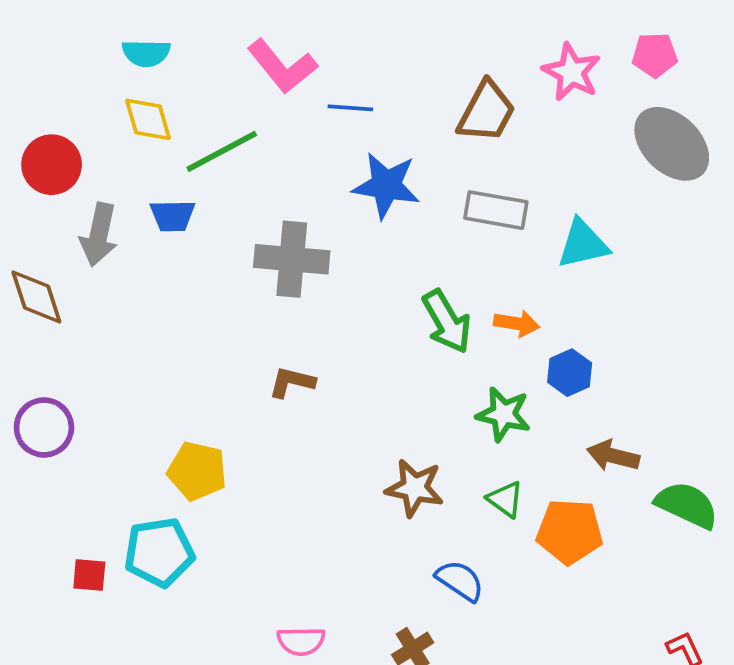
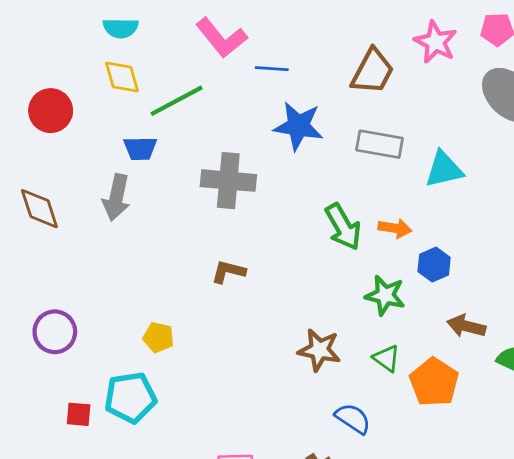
gray arrow: (99, 235) -> (116, 197), moved
purple circle: (44, 427) -> (55, 332), moved
yellow pentagon: (197, 471) -> (158, 337), size x0.7
orange pentagon: (570, 531) -> (434, 382), turned 30

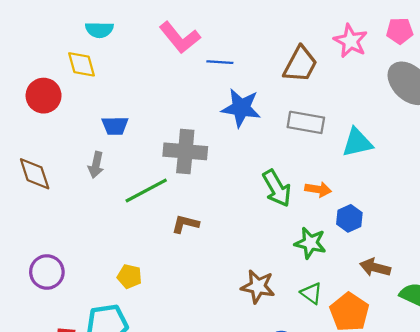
yellow diamond: (122, 77) -> (81, 64), moved
green line: (177, 101) -> (146, 190), moved
gray arrow: (116, 197) -> (96, 165), size x0.7

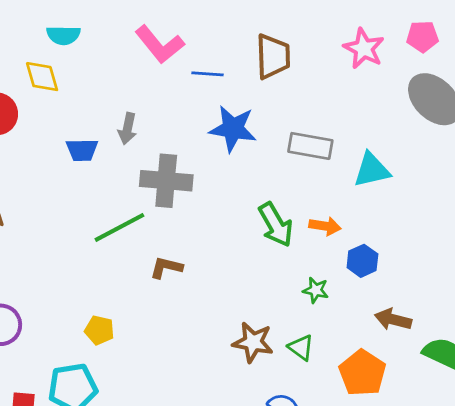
brown trapezoid: (300, 64) -> (273, 57), moved, turned -30
gray arrow: (96, 165) -> (127, 129), moved
green star: (310, 243) -> (316, 290), size x0.7
green triangle: (311, 293) -> (301, 348), moved

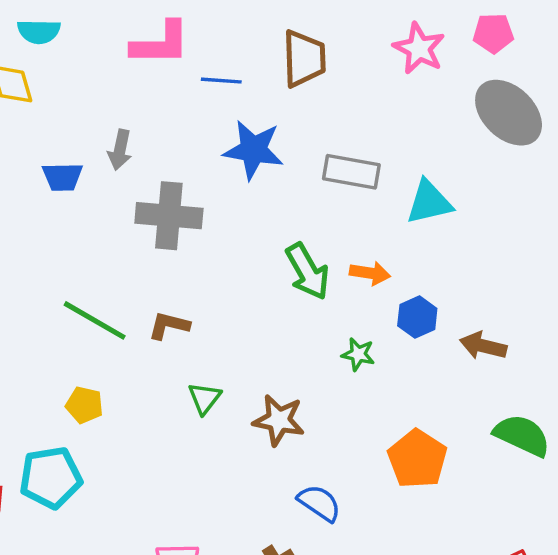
pink L-shape: (160, 45) -> (160, 43), turned -51
green line: (119, 227) -> (95, 320), moved, turned 58
brown arrow: (393, 319) -> (483, 346), moved
green triangle: (301, 348) -> (204, 398), moved, turned 32

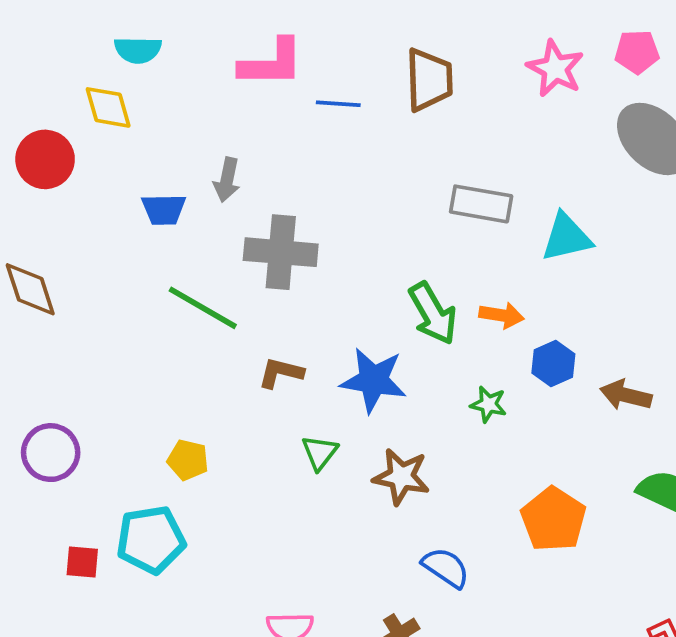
blue star: (253, 150) -> (373, 380), moved
green line: (95, 320) -> (203, 308), moved

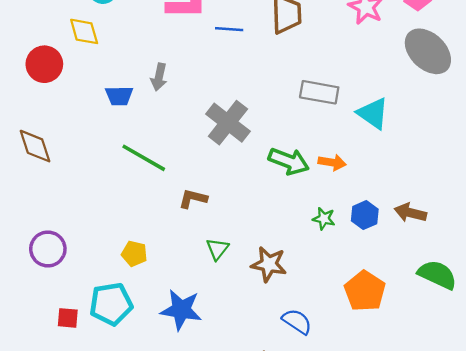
cyan triangle: (566, 237) -> (373, 113), turned 48
gray cross: (281, 252) -> (228, 123), moved, turned 33
green arrow: (433, 313) -> (289, 161), turned -39
blue hexagon: (553, 363) -> (365, 215), moved
blue star: (373, 380) -> (181, 310), moved

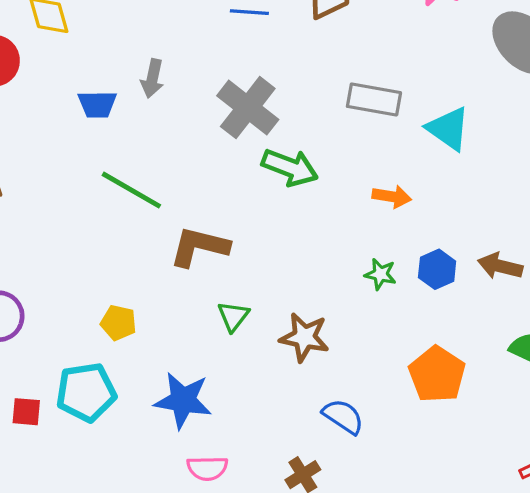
gray cross: (228, 123) -> (248, 108), moved
green arrow: (289, 161) -> (290, 167), moved
brown L-shape: (193, 199) -> (199, 247), size x1.5

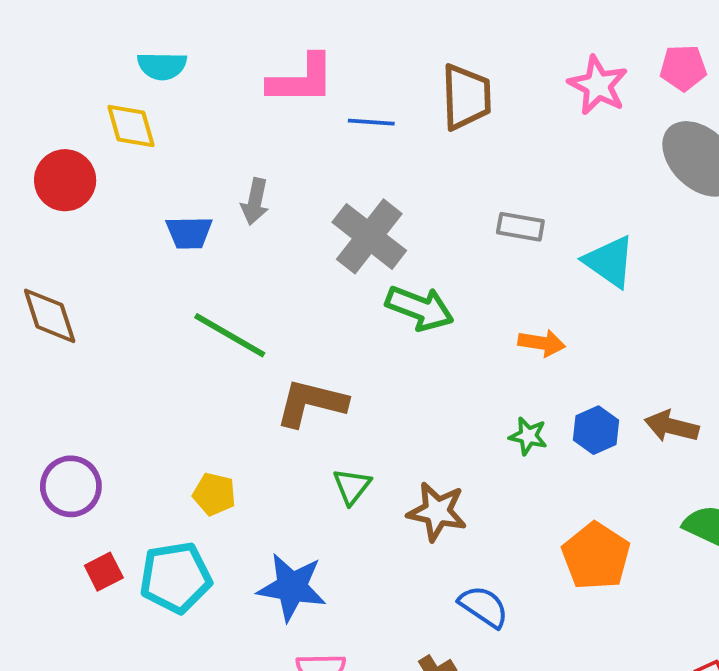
gray rectangle: (374, 99) -> (520, 227), size x0.7
red square: (26, 412) -> (104, 572), moved, turned -32

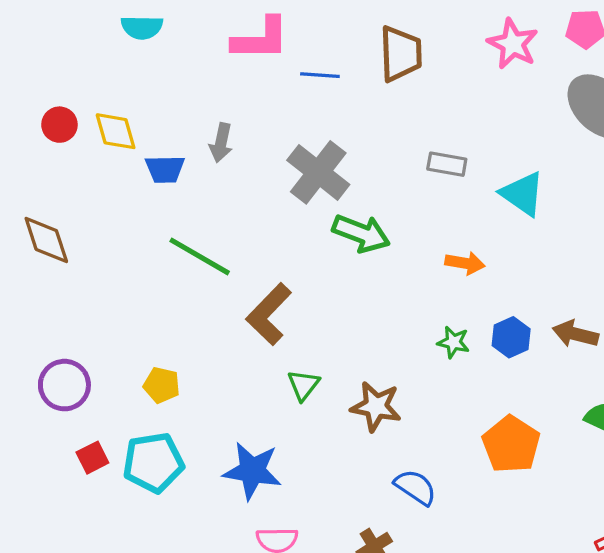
yellow diamond: (131, 126) -> (116, 131), moved
red circle: (65, 180) -> (59, 125), size x0.7
brown L-shape: (311, 403) -> (269, 314), turned -60
yellow pentagon: (214, 494) -> (162, 385), moved

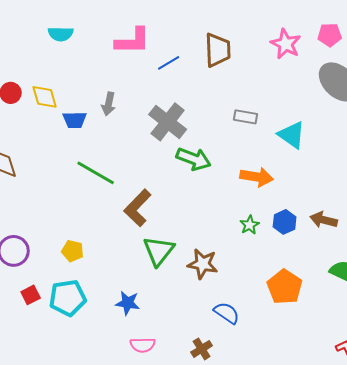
blue line: (320, 75) -> (169, 63), turned -35
orange arrow: (465, 263) -> (257, 177), size x1.4
green star: (453, 342) -> (250, 225), turned 30
green triangle: (303, 385) -> (159, 251), size x1.6
blue star: (252, 471) -> (128, 303), size x0.7

